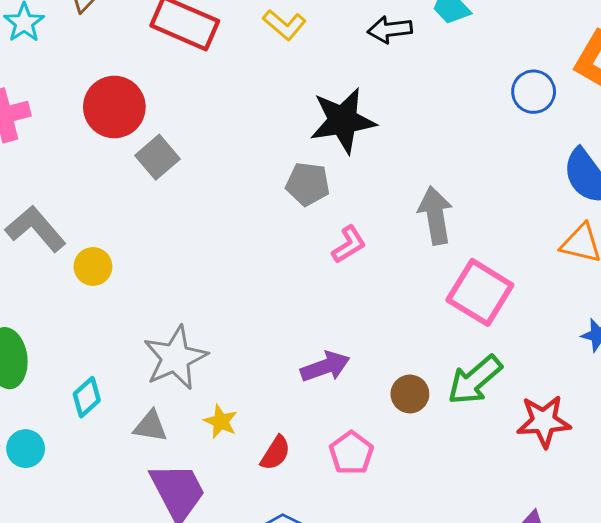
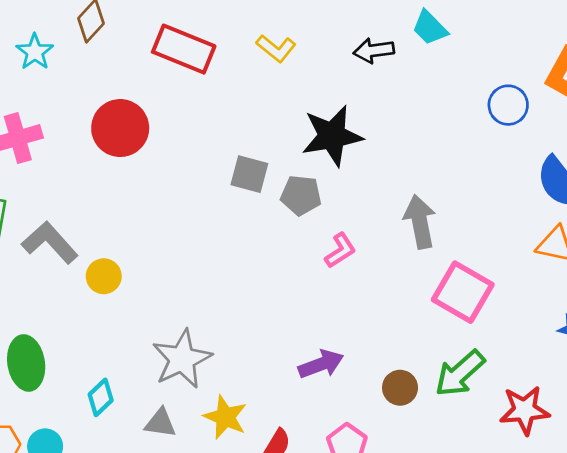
gray square: (158, 157) -> (249, 174), moved, turned -33
yellow star: (221, 421) -> (225, 417), size x1.4

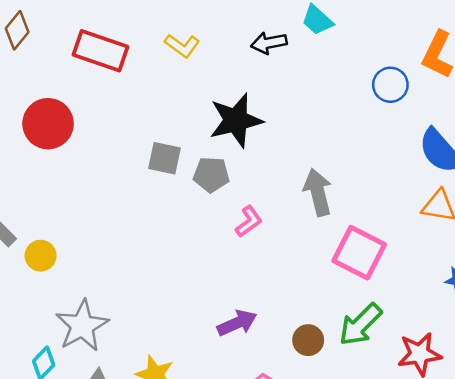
gray star: (182, 359) -> (82, 326), moved

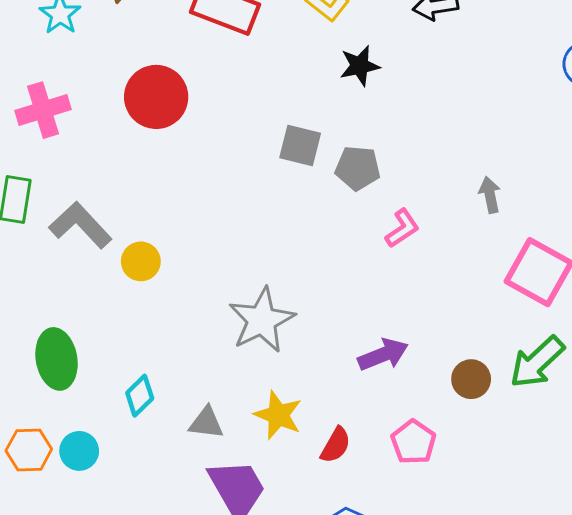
black star: (236, 120) -> (360, 66), moved, size x0.6
gray arrow: (318, 192) -> (490, 195), size x0.6
gray star: (82, 326) -> (262, 320), moved

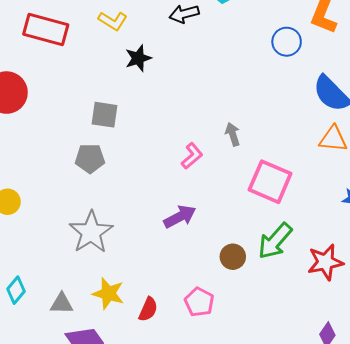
gray pentagon: (358, 168) -> (90, 158), moved
pink L-shape: (402, 228) -> (192, 156), moved
purple arrow: (383, 355) -> (180, 217), moved

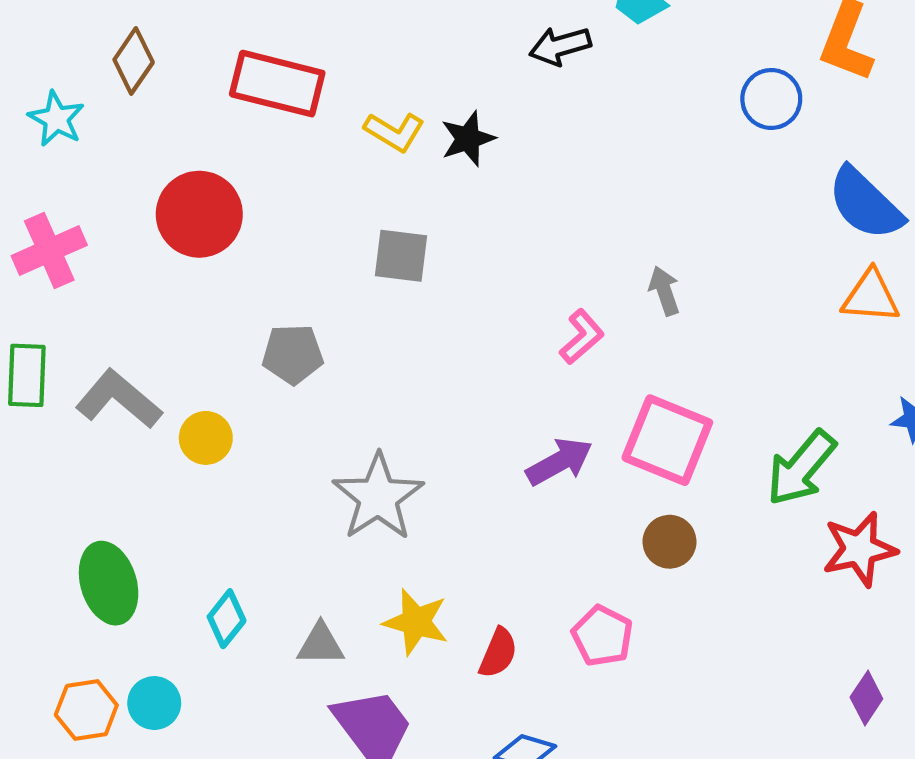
yellow L-shape: (113, 21) -> (394, 132), moved
gray pentagon: (90, 158) -> (293, 354), moved
pink square: (270, 182) -> (667, 440), moved
green arrow: (275, 241) -> (801, 468), moved

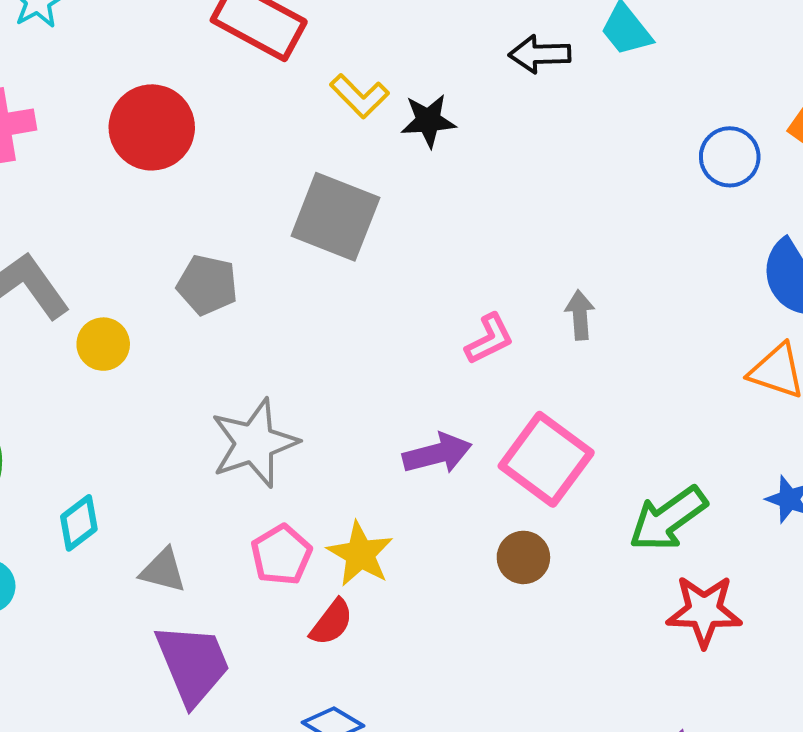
gray square: (401, 256) -> (335, 217), size x1.5
yellow star: (416, 622) -> (360, 554), moved
pink pentagon: (602, 636) -> (281, 555), moved

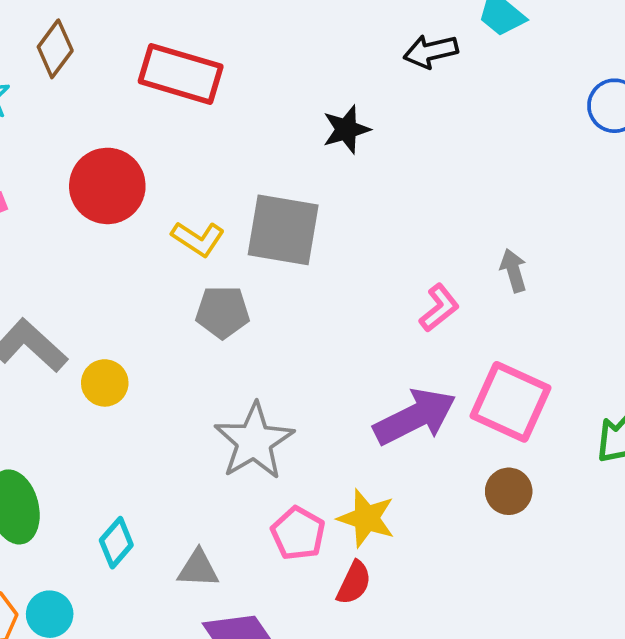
yellow L-shape: (359, 96) -> (198, 239), moved
gray pentagon: (207, 285) -> (223, 312), moved
purple arrow: (437, 454) -> (415, 417), size x1.4

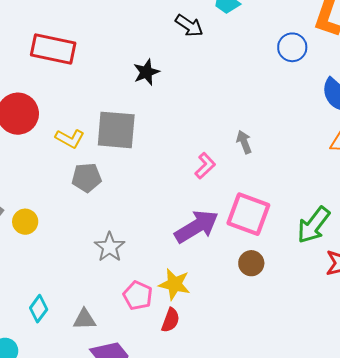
black arrow: (431, 51) -> (189, 26), turned -128
gray star: (254, 441) -> (110, 247), size x0.7

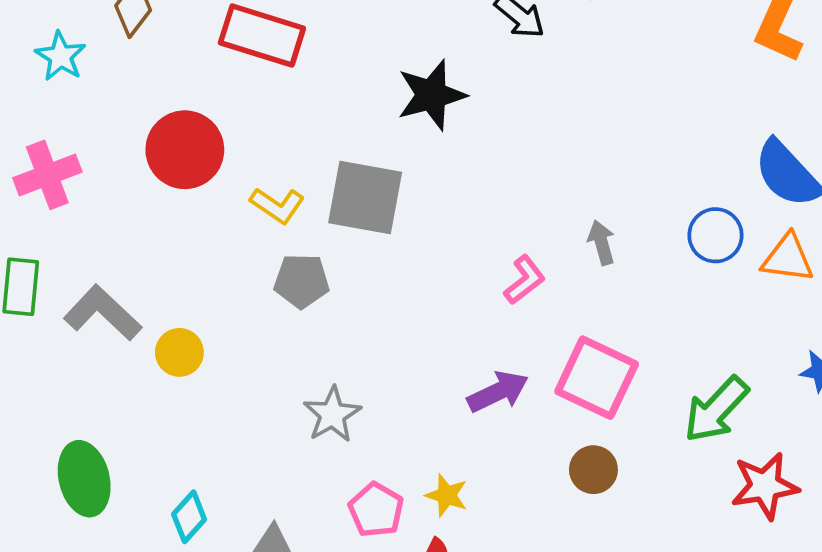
blue circle: (292, 47) -> (715, 235), moved
black star: (146, 72) -> (431, 95), size x1.4
purple arrow: (197, 227) -> (498, 392), size x0.7
yellow star: (174, 284) -> (447, 495), size x0.7

